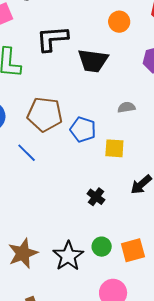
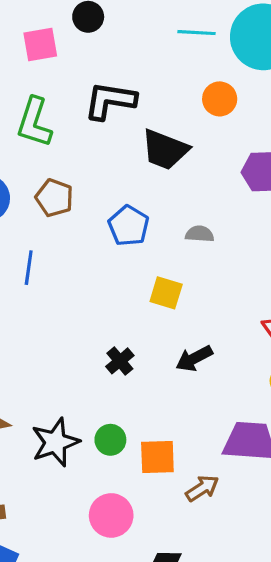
brown pentagon: (45, 114) -> (54, 198), moved, size x0.7
blue pentagon: (83, 130) -> (129, 226), moved
blue line: (27, 153) -> (29, 268), turned 40

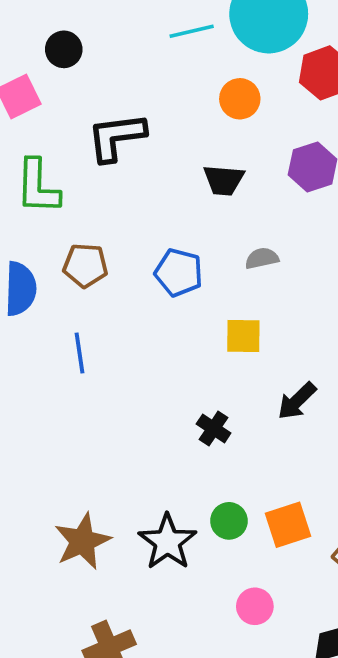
black trapezoid: (165, 150) -> (224, 180), moved, size x0.7
pink circle: (111, 515) -> (255, 606), size x0.7

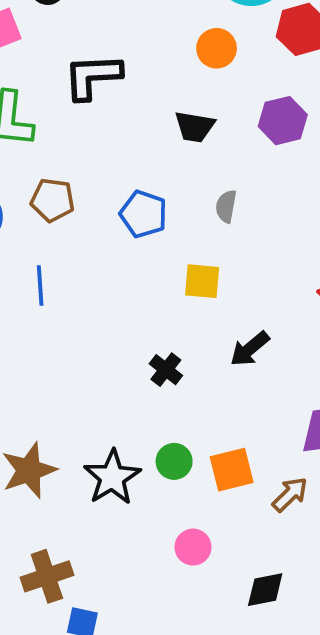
gray semicircle: (262, 258) -> (226, 206), turned -72

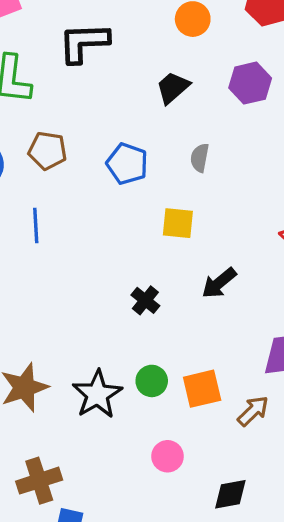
black trapezoid: (195, 127) -> (173, 88), turned 129

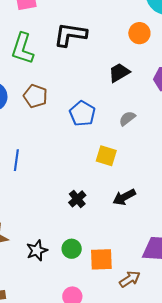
gray semicircle: (200, 158) -> (127, 118), turned 30
blue line: (36, 225) -> (16, 160), moved
black star: (97, 394) -> (37, 250), size x0.7

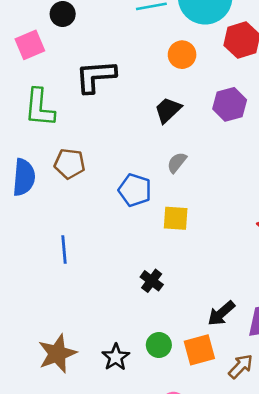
blue pentagon: (82, 114) -> (135, 190), moved
gray semicircle: (127, 118) -> (177, 162), moved
black arrow: (124, 197) -> (221, 313), moved

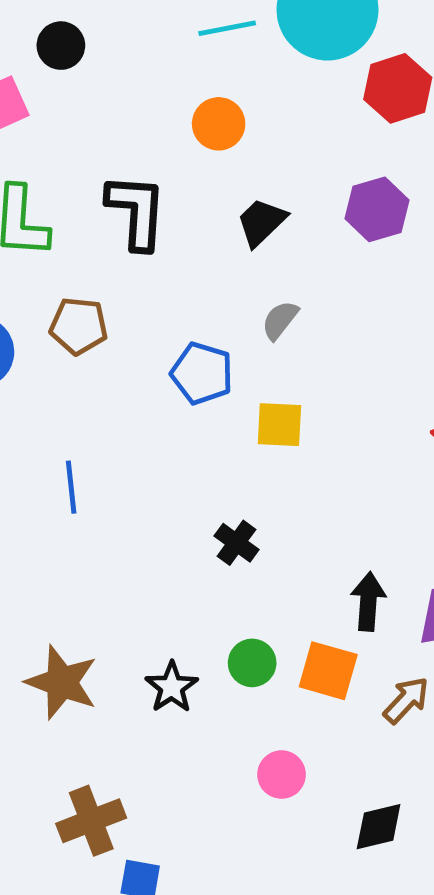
orange circle: (182, 55) -> (219, 124), moved
black L-shape: (96, 76) -> (136, 211), moved, turned 99
black arrow: (221, 313) -> (368, 602), turned 136
orange square: (199, 350) -> (328, 671), turned 32
brown star: (57, 354) -> (62, 682), turned -30

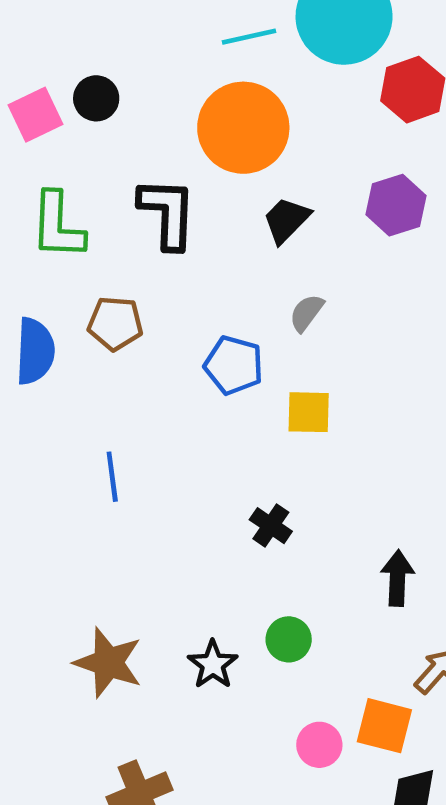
black circle: (61, 46) -> (96, 98), moved
orange circle: (219, 124) -> (243, 128), size x1.8
orange square: (328, 671) -> (384, 726), moved

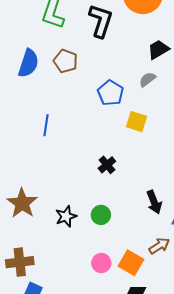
black trapezoid: (286, 220) -> (158, 50), moved
black arrow: (397, 578) -> (154, 202), turned 140

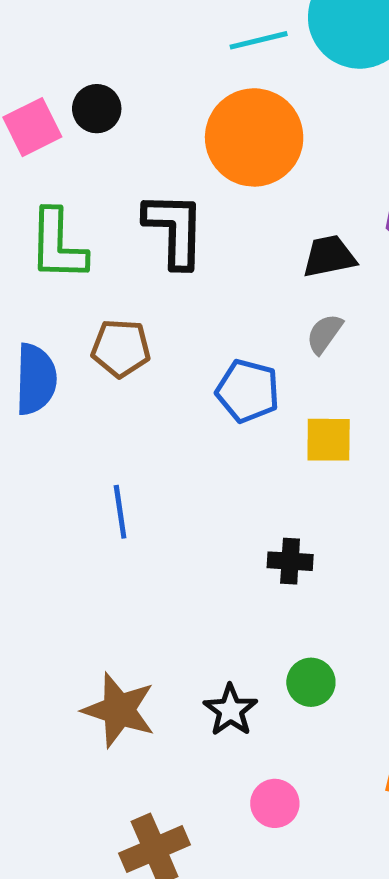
black trapezoid: (158, 50) -> (329, 256), turned 35
black cross: (107, 165) -> (290, 561), turned -30
pink circle: (101, 263) -> (275, 803), moved

